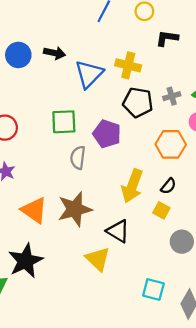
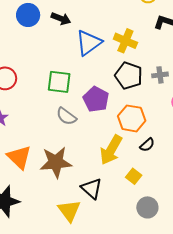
orange hexagon: (171, 144) -> (132, 118), moved
gray semicircle: (78, 158) -> (66, 116), turned -70
black semicircle: (168, 186) -> (147, 145), moved

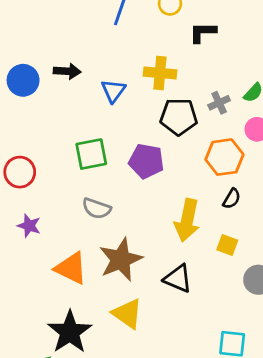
blue triangle: (89, 43) -> (113, 91), size x0.7
gray semicircle: (66, 116) -> (97, 208), moved
orange hexagon: (132, 118) -> (224, 157), moved
yellow triangle: (69, 211) -> (127, 314), moved

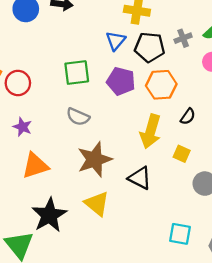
blue triangle: (113, 91) -> (116, 41), moved
orange hexagon: (224, 157) -> (161, 85), moved
orange triangle: (71, 268) -> (35, 166), moved, turned -48

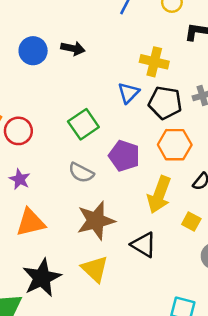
green square: (77, 72) -> (83, 124), turned -32
purple pentagon: (121, 81) -> (124, 156), moved

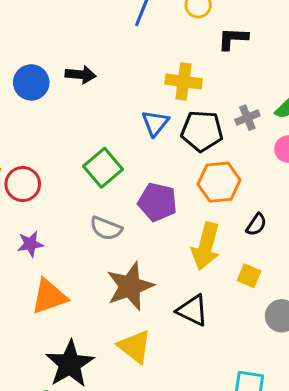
purple star: (20, 179) -> (30, 244), turned -30

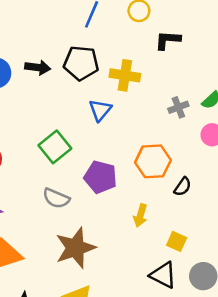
black pentagon: (202, 131) -> (81, 63), moved
black semicircle: (256, 225) -> (183, 187), moved
yellow arrow: (206, 246) -> (140, 215), size x0.6
black triangle: (193, 310) -> (163, 275), moved

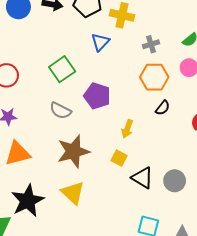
gray cross: (178, 107) -> (151, 44), moved
orange hexagon: (153, 161) -> (154, 77), moved
yellow square: (177, 241) -> (119, 158), moved

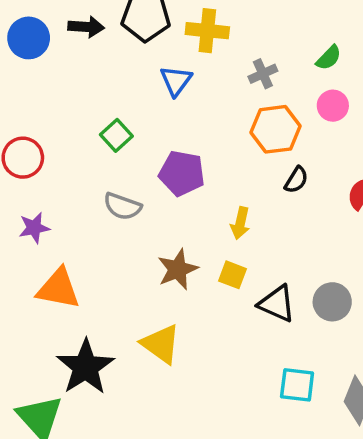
green square: (62, 69) -> (116, 135), size x0.7
brown star: (73, 151) -> (178, 269), moved, size x0.7
orange triangle: (18, 153) -> (58, 289), turned 32

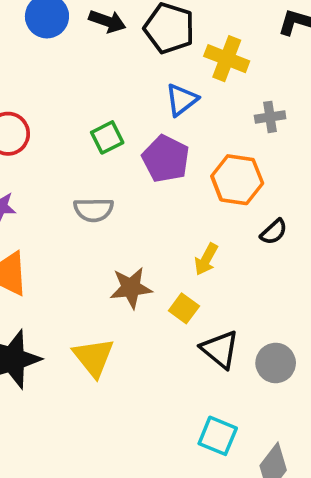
orange hexagon: (275, 129) -> (237, 180), moved
purple pentagon: (182, 173) -> (166, 159), moved
gray semicircle: (122, 206) -> (94, 210), turned -36

